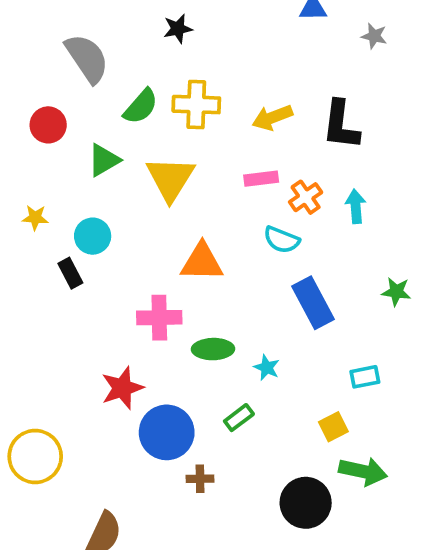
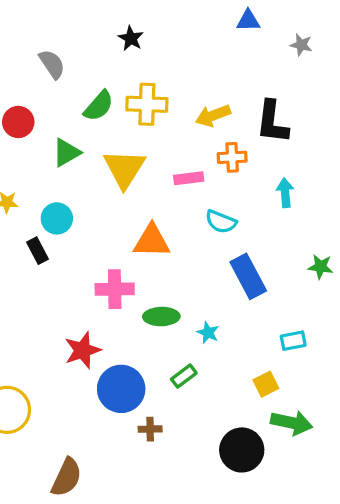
black star: (178, 29) -> (131, 38), turned -30
gray semicircle: (87, 58) -> (52, 64), size x0.7
pink rectangle: (261, 179) -> (189, 178), moved
orange cross: (306, 197) -> (232, 157), moved, turned 32

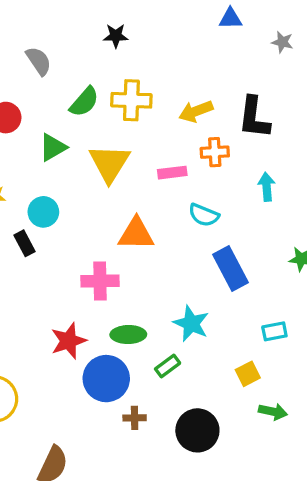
black star: (131, 38) -> (116, 36), turned -30
green ellipse: (161, 317) -> (128, 335), moved
cyan star: (208, 333) -> (191, 324), size x1.6
green arrow: (292, 423) -> (273, 412), size x0.7
black circle: (242, 450) -> (197, 430), moved

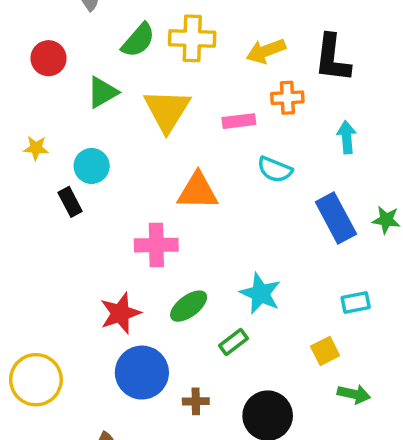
blue rectangle: (230, 268) -> (336, 218), moved
green ellipse: (128, 335) -> (189, 306), turned -36
blue circle: (106, 379) -> (142, 373), moved

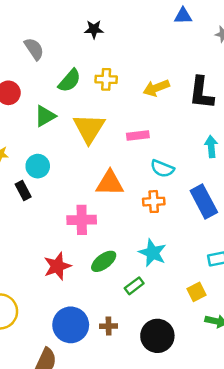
yellow cross: (192, 38) -> (106, 79), size x0.7
orange cross: (287, 98) -> (154, 202), moved
blue circle: (142, 373) -> (71, 325), moved

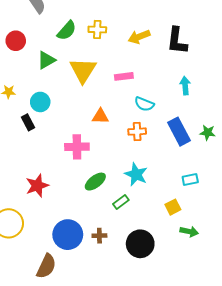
orange triangle: (110, 183) -> (100, 116), size x0.7
red star: (57, 266) -> (37, 186), moved

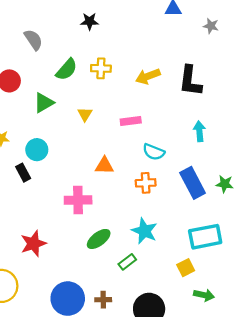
yellow triangle: (83, 70) -> (85, 114), size x0.5
cyan rectangle: (190, 180) -> (205, 237), size x1.8

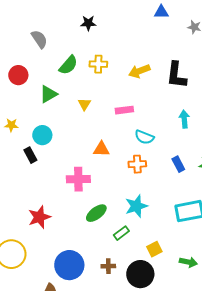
blue rectangle: (193, 183) -> (178, 164), size x0.6
cyan star: (144, 231) -> (136, 206), turned 30
yellow square: (186, 268) -> (154, 249), moved
brown cross: (103, 300) -> (108, 266), moved

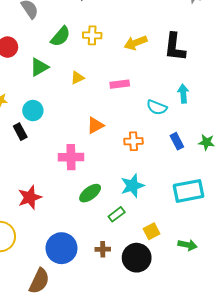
yellow triangle: (84, 104) -> (77, 78), turned 32
cyan semicircle: (144, 137) -> (157, 107), moved
orange triangle: (101, 149) -> (95, 125), turned -30

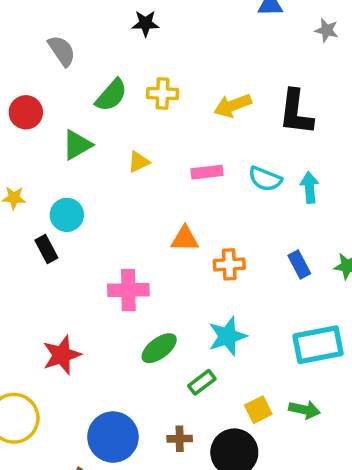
cyan semicircle: (157, 107) -> (265, 179), moved
orange triangle: (95, 125) -> (185, 239), moved, turned 30
green arrow: (187, 245) -> (304, 410), moved

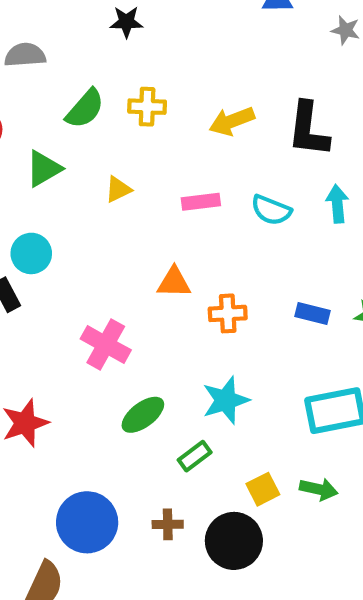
gray semicircle: (62, 51) -> (25, 55), turned -60
cyan arrow: (310, 188) -> (337, 204), moved
blue rectangle: (299, 264) -> (312, 313), turned -48
pink cross: (128, 290) -> (106, 344), turned 30

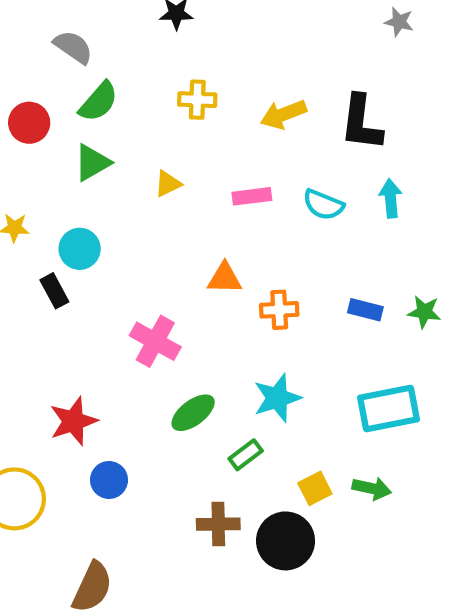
gray semicircle: (25, 55) -> (73, 47), turned 39
green semicircle: (85, 109) -> (99, 102), moved
blue circle: (87, 522) -> (109, 480), moved, size x0.6
brown cross: (168, 524) -> (218, 524), size x1.4

